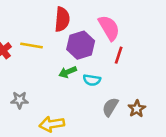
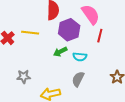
gray semicircle: (110, 107) -> (78, 79), moved

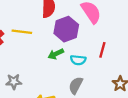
red line: (100, 36) -> (102, 50), moved

